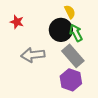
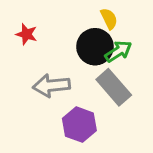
green arrow: (76, 33) -> (118, 51), turned 84
purple hexagon: (71, 80) -> (79, 125), moved

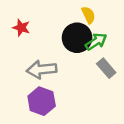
gray rectangle: (114, 87) -> (106, 68), moved, size x0.7
purple hexagon: (79, 125) -> (42, 101), moved

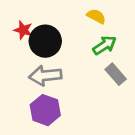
yellow semicircle: (88, 15) -> (96, 16), turned -36
black circle: (77, 38) -> (45, 41), moved

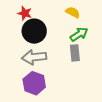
red star: (23, 30) -> (25, 13), moved
gray rectangle: (116, 74) -> (75, 53), moved, turned 35

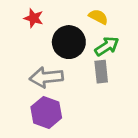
black circle: (34, 31) -> (69, 42), moved

